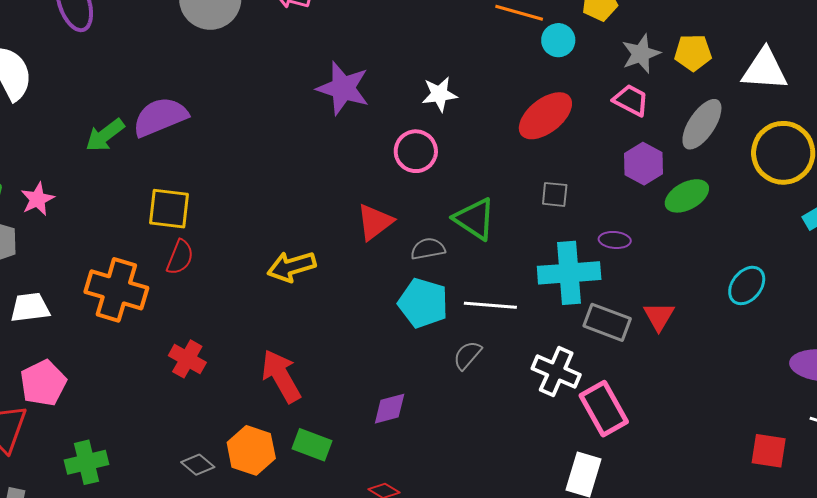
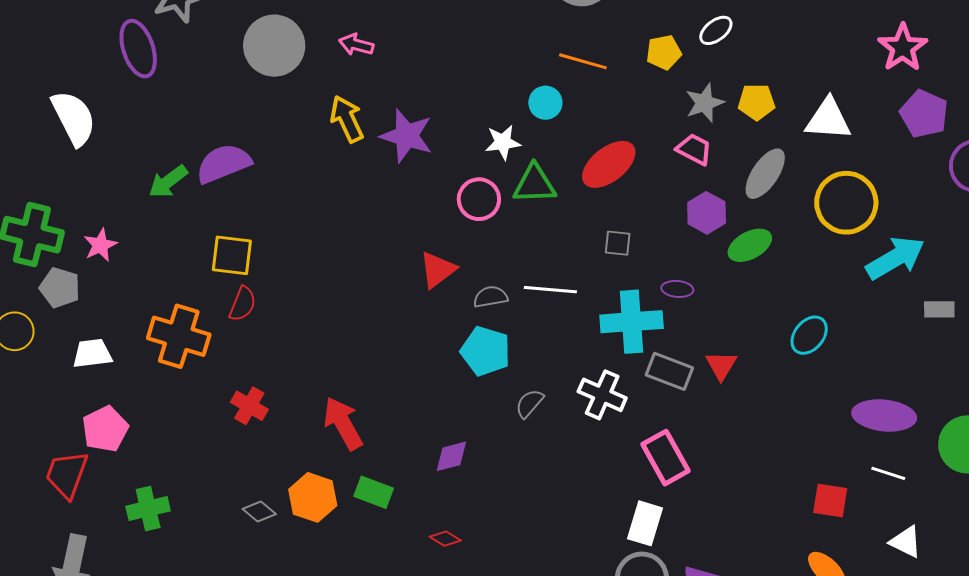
cyan circle: (558, 40) -> (545, 103), moved
green triangle: (475, 219) -> (534, 184), moved, turned -36
yellow arrow: (292, 267) -> (347, 119), moved, turned 81
white line: (490, 305) -> (550, 290), moved
white cross: (556, 372) -> (602, 395), moved

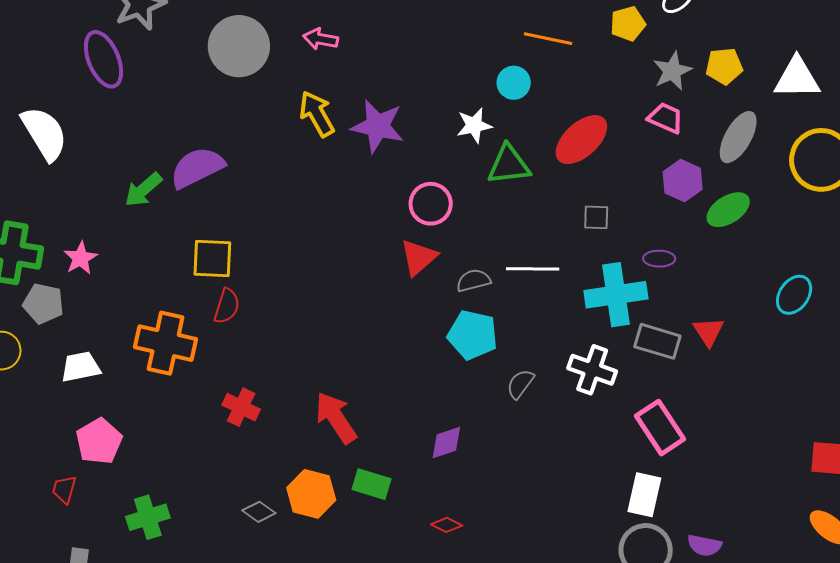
pink circle: (479, 199) -> (431, 204), moved
red trapezoid: (67, 474) -> (64, 489), size x0.6

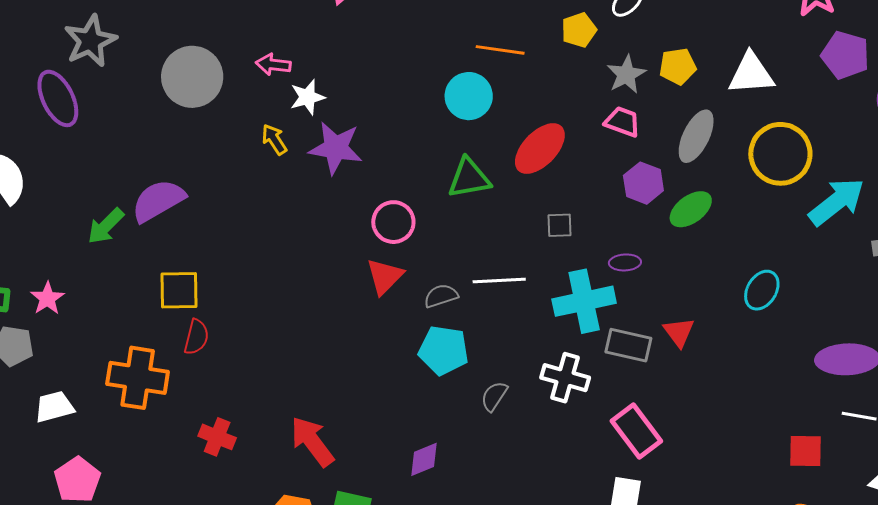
cyan circle: (514, 83) -> (469, 96), size x1.4
yellow arrow: (317, 114) -> (274, 139), size x0.7
white star: (474, 125) -> (307, 97), moved

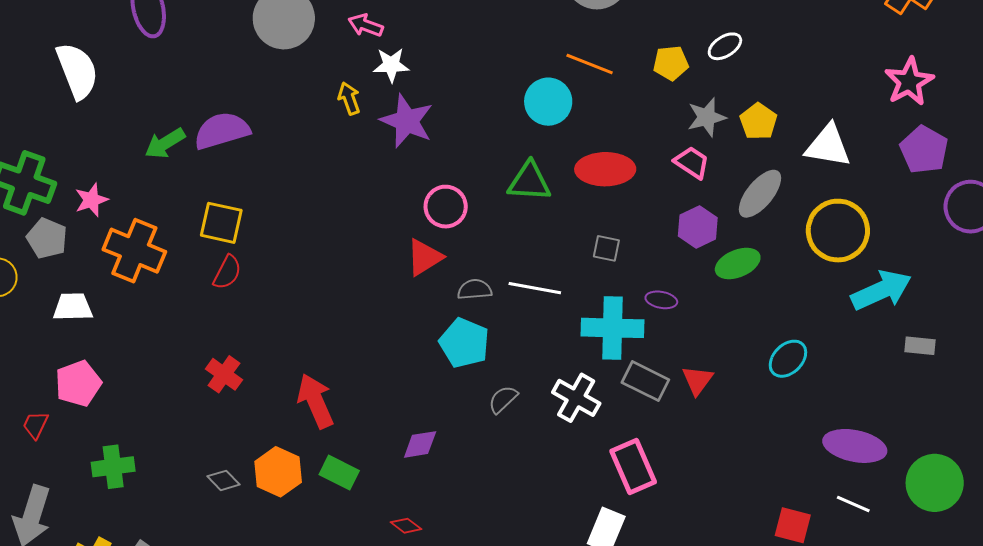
yellow pentagon: (678, 66) -> (758, 121), turned 30
red ellipse: (540, 149) -> (605, 169), turned 32
orange cross: (138, 378) -> (134, 251), moved

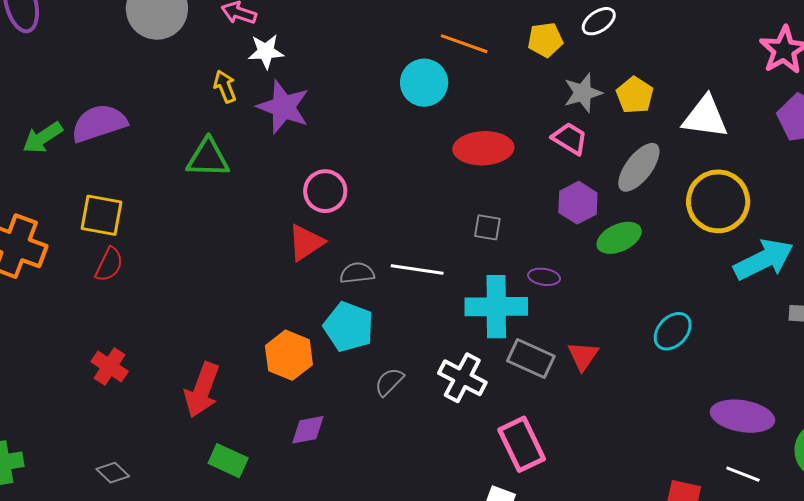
green triangle: (529, 182) -> (208, 158), moved
red arrow: (316, 401) -> (202, 390), turned -134
orange hexagon: (278, 472) -> (289, 355), moved

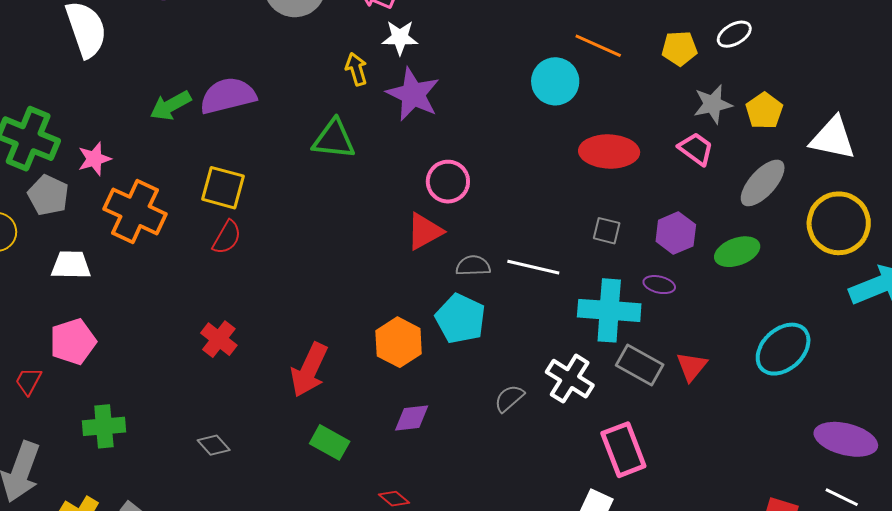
purple hexagon: (578, 203) -> (676, 233), moved
cyan ellipse: (673, 331) -> (783, 349), size x1.4
gray semicircle: (389, 382) -> (509, 398), moved

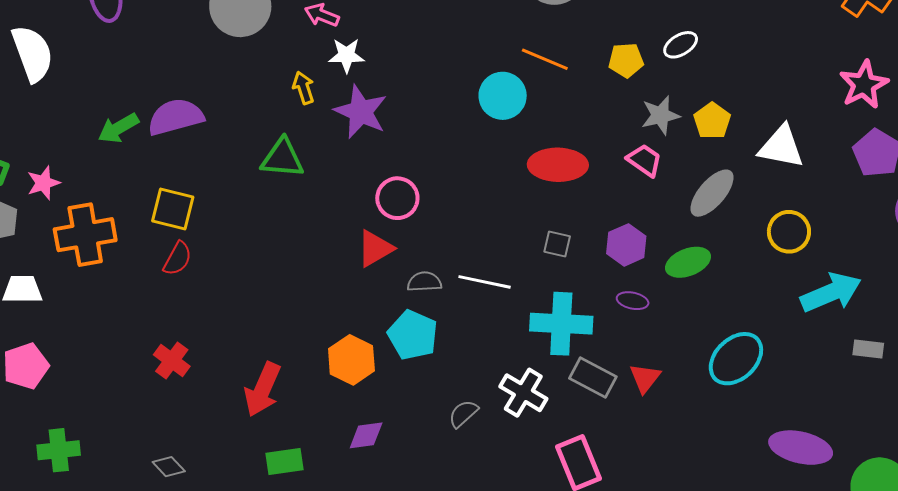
orange cross: (135, 211) -> (85, 235), turned -34
yellow circle: (839, 223) -> (789, 232), size x0.7
purple ellipse: (659, 285) -> (633, 301), moved
green rectangle: (330, 442) -> (285, 461), turned -36

